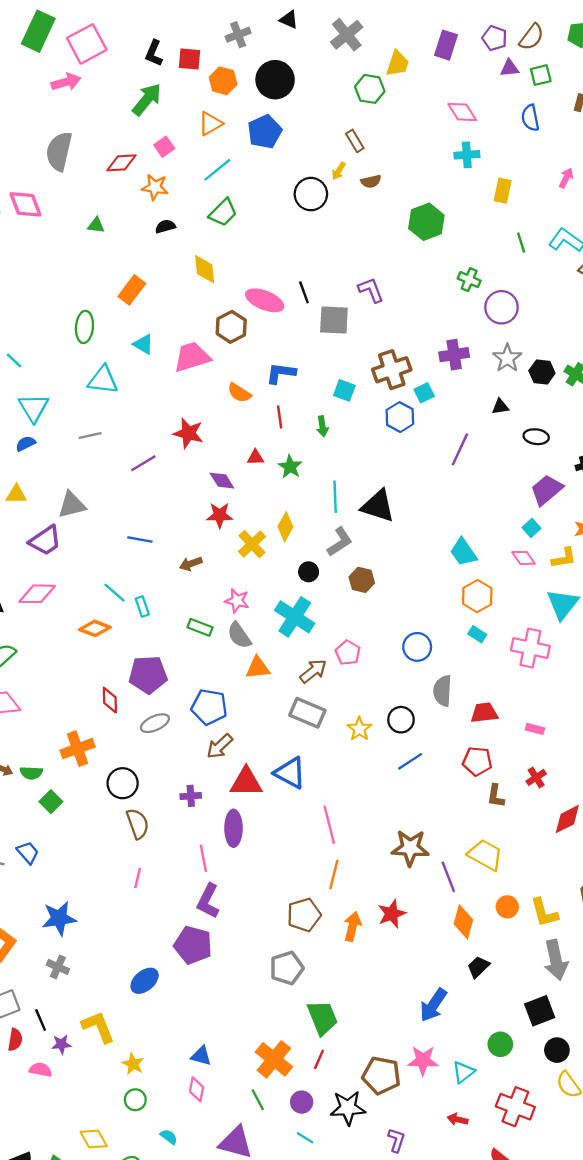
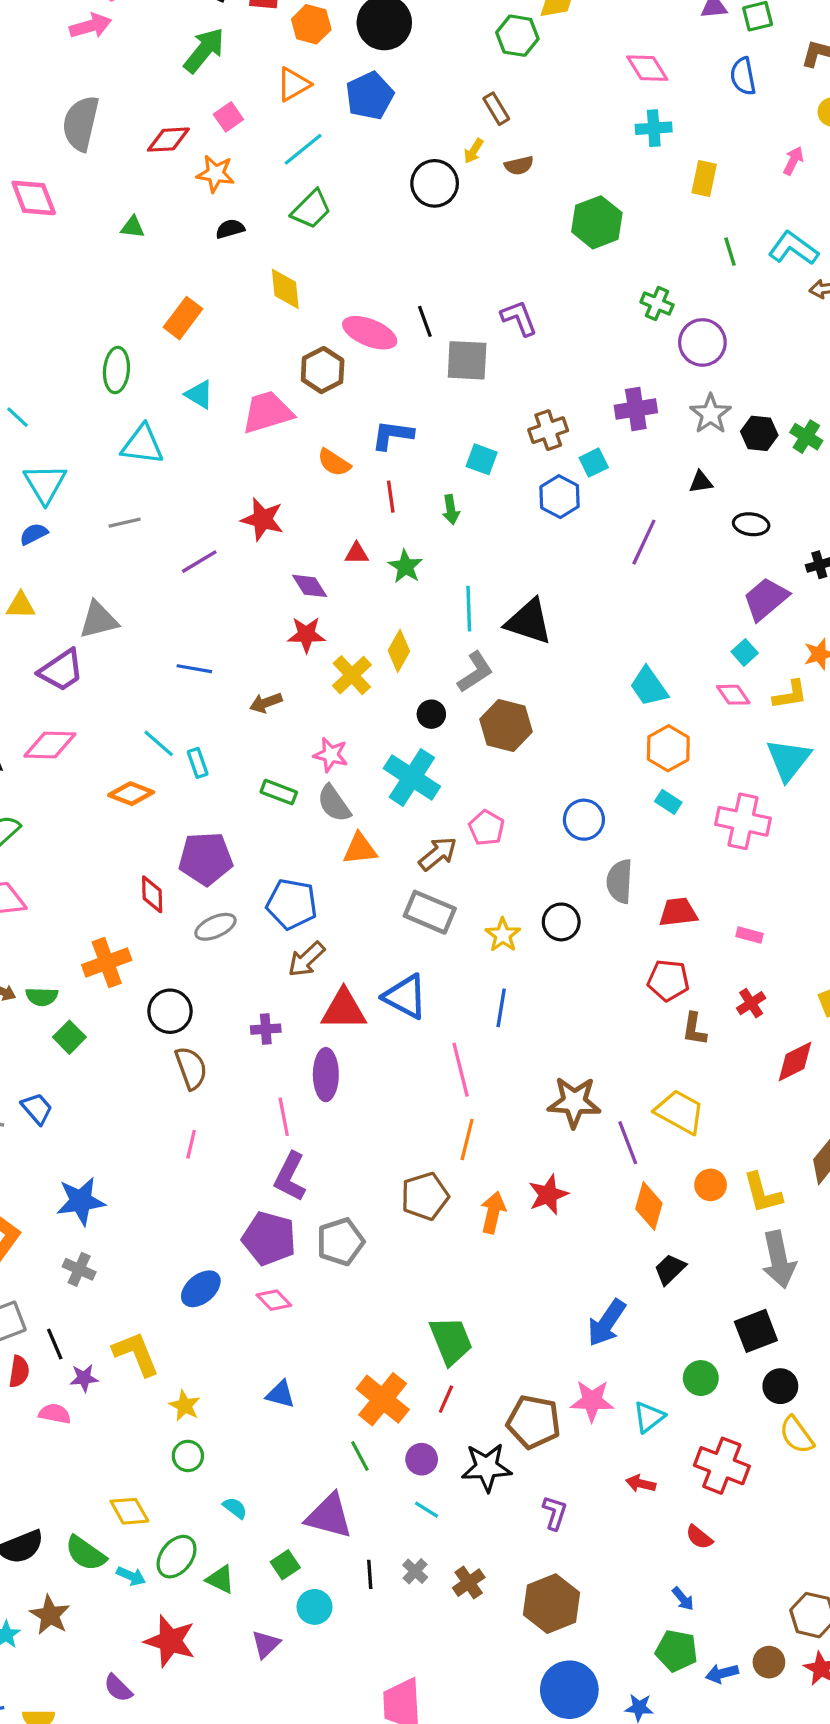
brown cross: (392, 370) -> (548, 430), size x0.7
brown hexagon: (362, 580) -> (506, 726), size x1.4
blue line: (410, 761) -> (501, 1008), moved, turned -48
gray pentagon: (287, 968) -> (340, 1242), moved
pink diamond: (197, 1089) -> (274, 1300), moved, turned -55

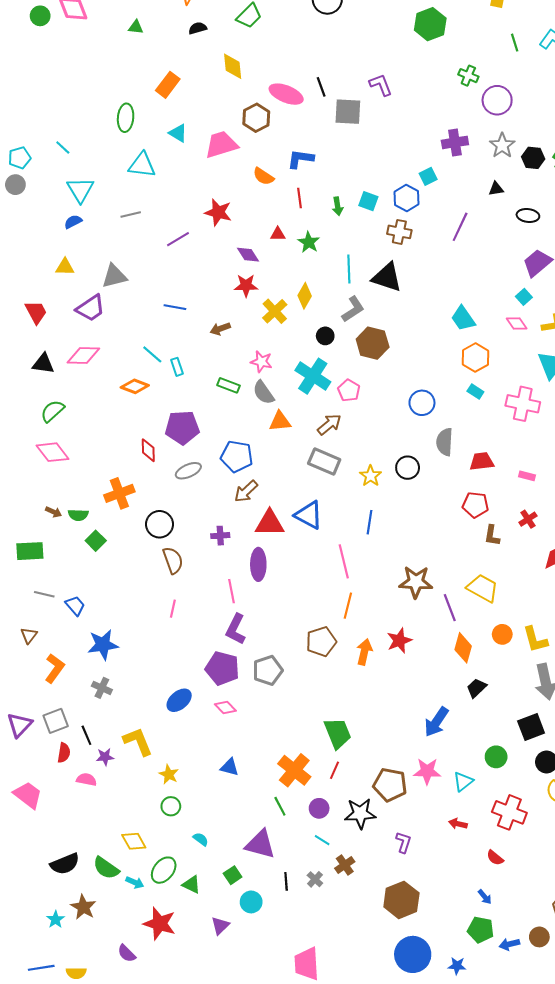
brown cross: (548, 430) -> (399, 232), moved, turned 30
cyan square: (482, 459) -> (368, 201), moved
pink pentagon: (487, 828) -> (349, 390), moved
blue trapezoid: (37, 1109) -> (75, 606), moved
brown cross: (469, 1583) -> (345, 865), moved

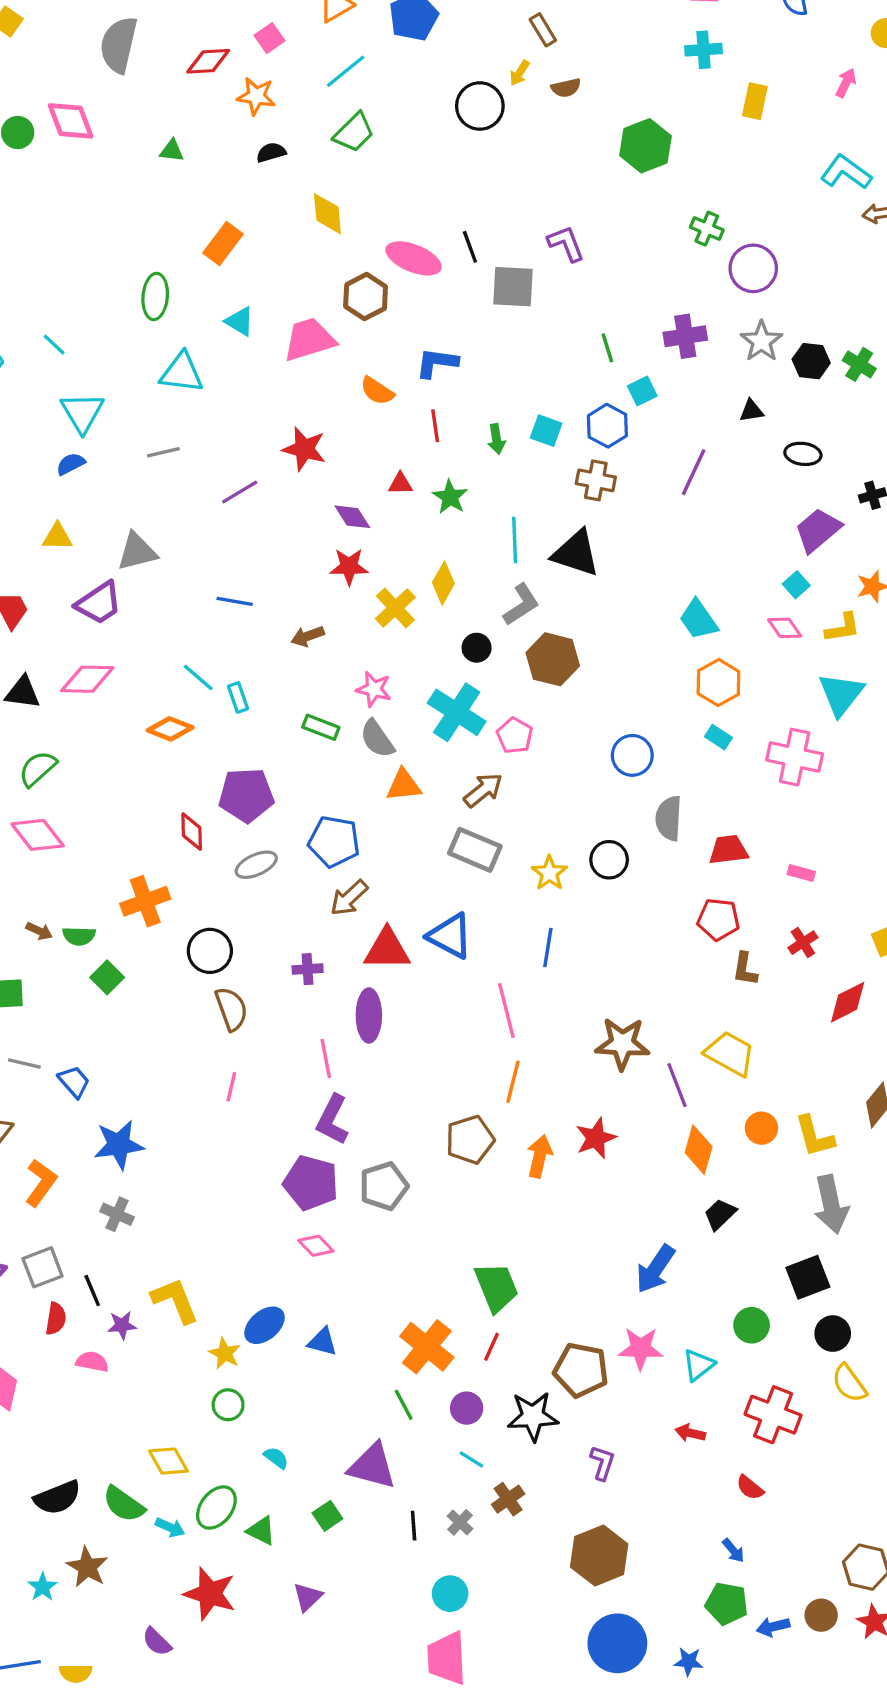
green line: (515, 43) -> (607, 348), moved
blue ellipse: (179, 700) -> (265, 1325), moved
cyan circle: (251, 902) -> (450, 1594), moved

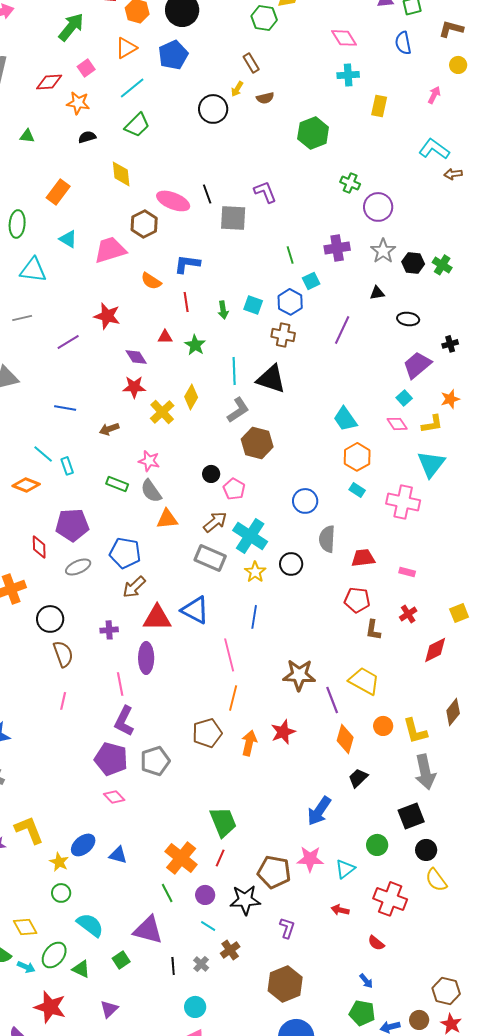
black circle: (477, 648) -> (211, 474), moved
cyan cross: (457, 712) -> (250, 536), moved
cyan semicircle: (276, 1458) -> (90, 925), size x1.8

